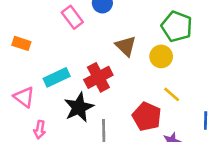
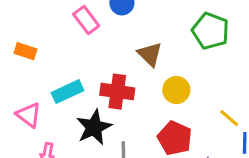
yellow circle: (161, 56) -> (176, 90), moved
red cross: (98, 77) -> (117, 92), turned 36
yellow line: (172, 94) -> (229, 118), moved

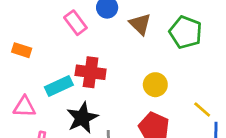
brown triangle: (150, 54) -> (140, 24), moved
red cross: (117, 92) -> (91, 72), moved
pink triangle: (29, 115) -> (24, 107), turned -35

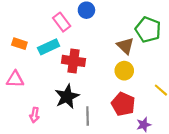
brown triangle: (140, 24) -> (125, 46), moved
cyan rectangle: (59, 86) -> (49, 47), moved
pink triangle: (24, 107) -> (15, 79), moved

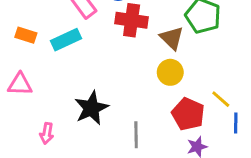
red cross: (73, 61) -> (132, 20), moved
red pentagon: (123, 104) -> (188, 114), moved
gray line: (88, 116) -> (136, 135), moved

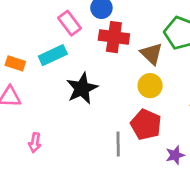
orange rectangle: (26, 35) -> (15, 63), moved
black star: (91, 108) -> (82, 88), moved
red pentagon: (188, 114) -> (146, 125), moved

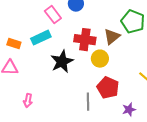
red cross: (114, 37) -> (85, 40), moved
brown triangle: (151, 54) -> (112, 37), turned 36
yellow circle: (150, 86) -> (100, 59), moved

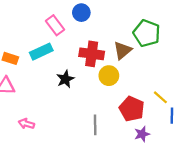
black star: (62, 62) -> (65, 79), size x0.7
red pentagon: (108, 88) -> (132, 109), moved
pink arrow: (28, 101) -> (26, 124), turned 96

